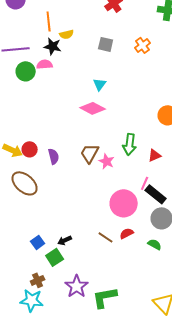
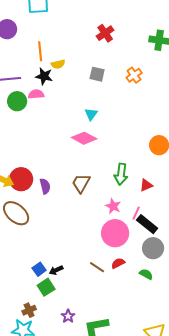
red circle: (30, 149) -> (21, 179), size x1.5
pink star: (107, 161) -> (113, 206), moved
blue square: (38, 242) -> (39, 269), moved
purple star: (77, 286) -> (68, 316), size x0.6

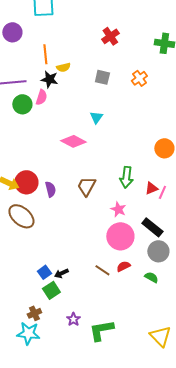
pink semicircle: (36, 94) -> (41, 97), turned 112
pink diamond: (84, 138) -> (73, 141), moved
pink line: (136, 213) -> (162, 192), moved

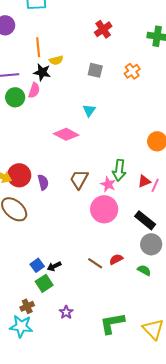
pink star: (118, 209) -> (108, 184), moved
pink circle: (120, 236) -> (104, 209), moved
green L-shape: (101, 330) -> (112, 323), moved

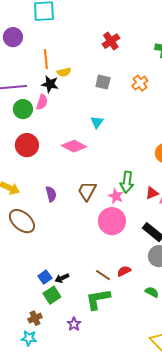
red circle: (19, 175) -> (27, 145), moved
green semicircle: (144, 270) -> (152, 292), moved
green L-shape: (112, 323) -> (98, 299), moved
cyan star: (21, 326) -> (29, 338), size x0.7

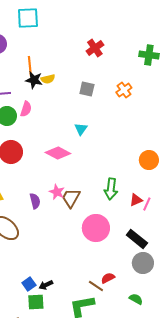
black star: (50, 84) -> (34, 80), moved
pink star: (116, 196) -> (57, 192), moved
brown line: (103, 275) -> (96, 286), moved
green square: (52, 295) -> (36, 302), turned 30

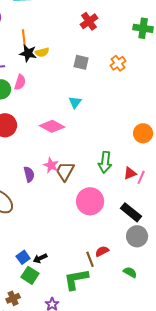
brown line: (96, 286) -> (90, 259), turned 35
green square: (36, 302) -> (30, 275), turned 36

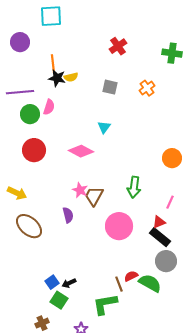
red triangle: (130, 173) -> (159, 222), moved
purple semicircle: (29, 174) -> (68, 215), moved
green semicircle: (130, 272) -> (150, 283), moved, size x1.6

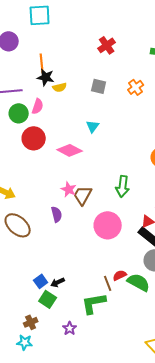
yellow semicircle: (71, 77) -> (60, 87), moved
red circle: (34, 150) -> (34, 138), moved

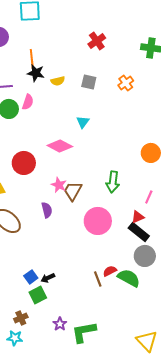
yellow semicircle: (60, 87) -> (58, 81), moved
red circle: (34, 138) -> (24, 163), moved
green square: (48, 299) -> (38, 295), turned 30
green L-shape: (94, 303) -> (84, 332), moved

